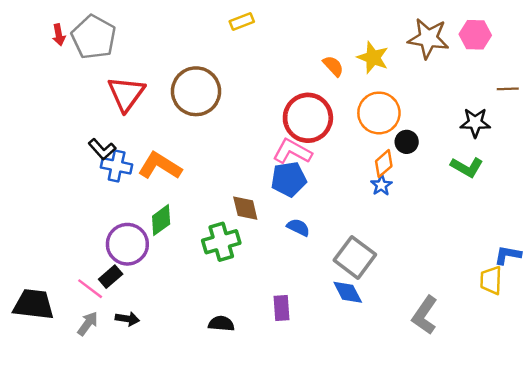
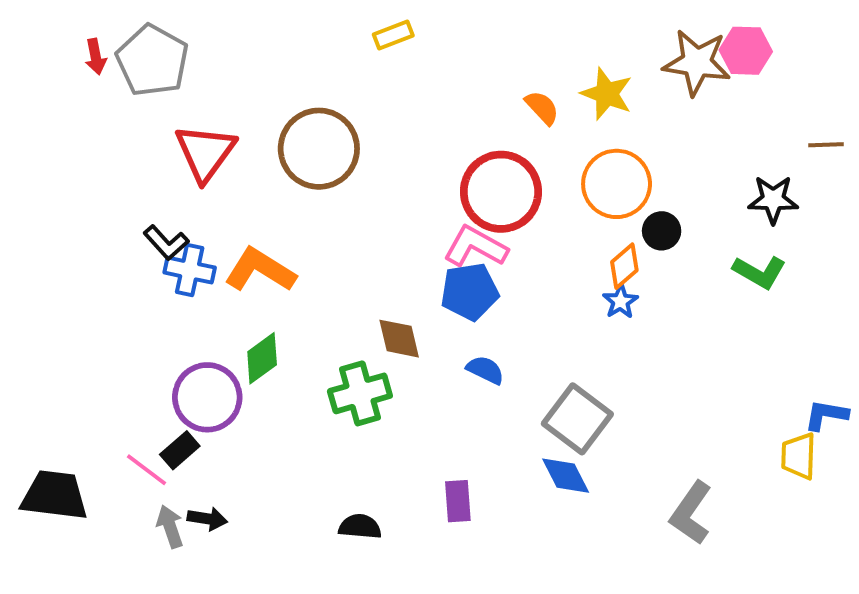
pink hexagon: (475, 35) -> (746, 51), moved
gray arrow: (88, 324) -> (170, 527), moved, turned -55

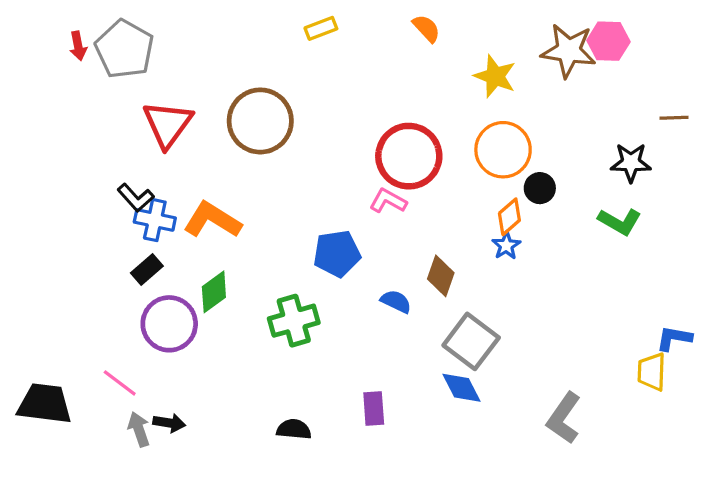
orange semicircle: (542, 108) -> (426, 28), moved
pink L-shape: (476, 247) -> (388, 201), size x0.7
blue pentagon: (470, 292) -> (337, 254), moved
brown diamond: (399, 339) -> (441, 276), moved, turned 33
black rectangle: (180, 450) -> (147, 270), moved

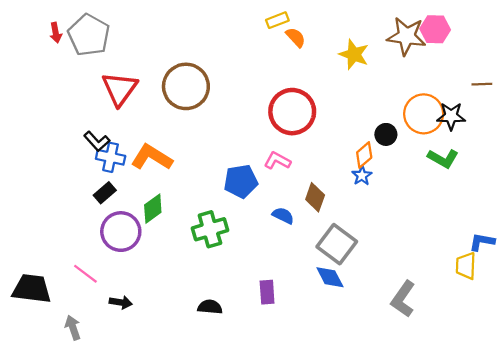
yellow rectangle: (321, 28) -> (277, 20), moved
orange semicircle: (426, 28) -> (296, 37), moved
orange circle: (503, 150) -> (424, 114), moved
pink L-shape: (388, 201) -> (277, 161), moved
gray arrow: (139, 429) -> (73, 328), moved

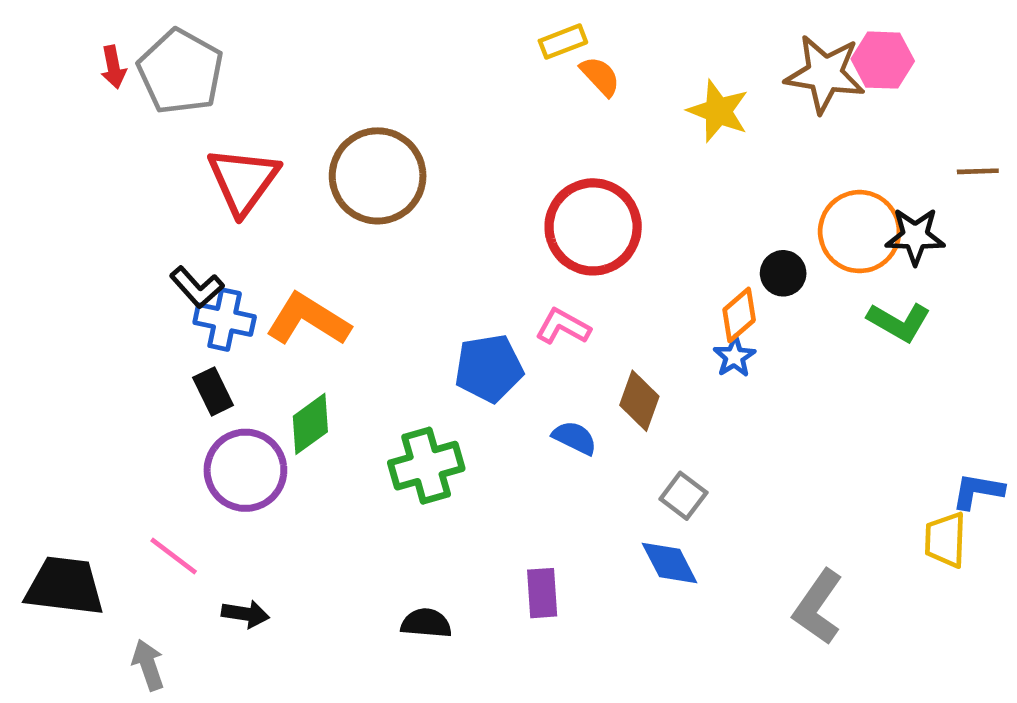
black rectangle: (105, 193) -> (213, 391), turned -75
gray square: (337, 244) -> (683, 496), size x0.6

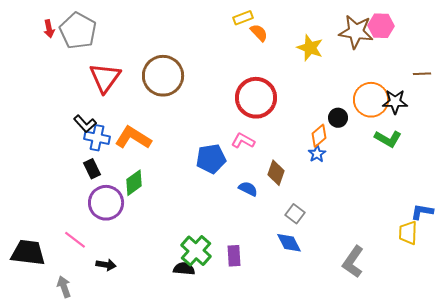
green cross: (426, 466) -> (196, 251), moved, turned -32

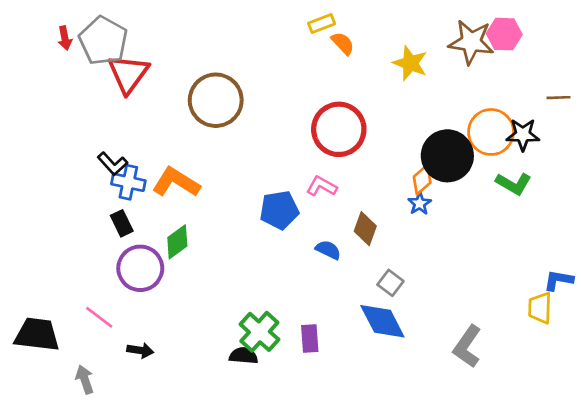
red triangle: (105, 78) -> (128, 74), moved
black circle: (338, 118) -> (447, 156), size x2.0
blue diamond: (289, 243) -> (382, 321), size x1.4

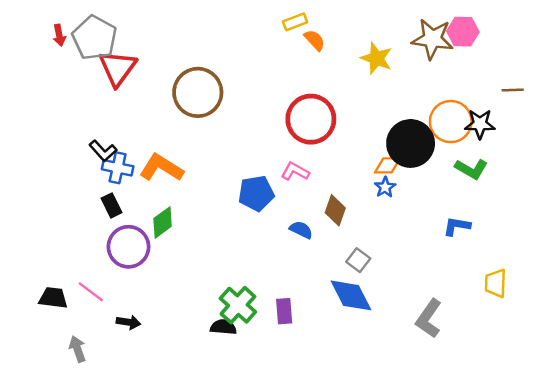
orange diamond: (422, 180) -> (387, 165), turned 40
blue L-shape: (559, 280) -> (457, 226), moved
black trapezoid: (37, 334) -> (53, 298), moved, size x0.7

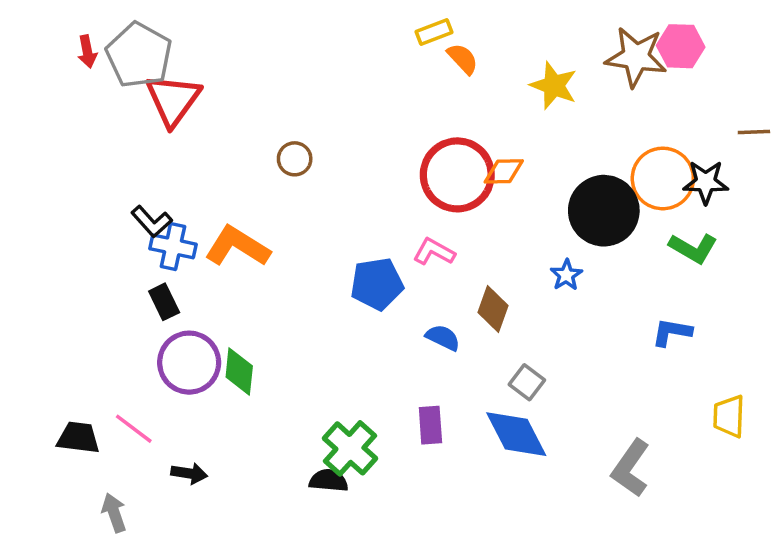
brown circle: (198, 92) -> (295, 159), moved, size x0.5
orange diamond: (387, 165) -> (504, 171), moved
green diamond: (163, 222) -> (239, 372), moved, turned -48
purple rectangle: (284, 311) -> (430, 425), moved

